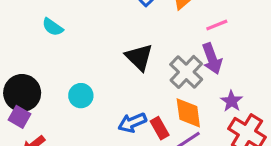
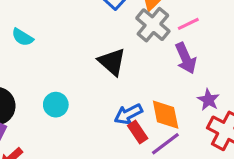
gray cross: (186, 72) -> (153, 25), moved
blue arrow: (132, 123) -> (128, 114), moved

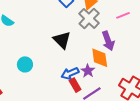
pink line: (188, 24) -> (123, 15), moved
purple star: (208, 100) -> (88, 71), moved
orange diamond: (166, 115) -> (100, 58), moved

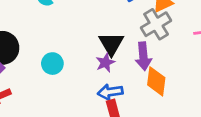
purple arrow: (108, 41) -> (143, 56), moved
purple star: (88, 71) -> (105, 63), moved

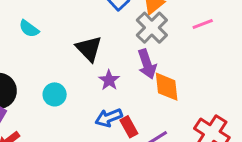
black triangle: (111, 44) -> (89, 49), moved
blue arrow: (110, 92) -> (109, 118), moved

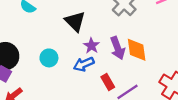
purple arrow: (147, 64) -> (118, 48), moved
blue arrow: (109, 118) -> (84, 64), moved

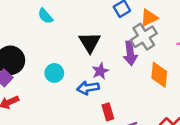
purple arrow: (118, 48) -> (130, 53), moved
orange diamond: (137, 50) -> (159, 75), moved

